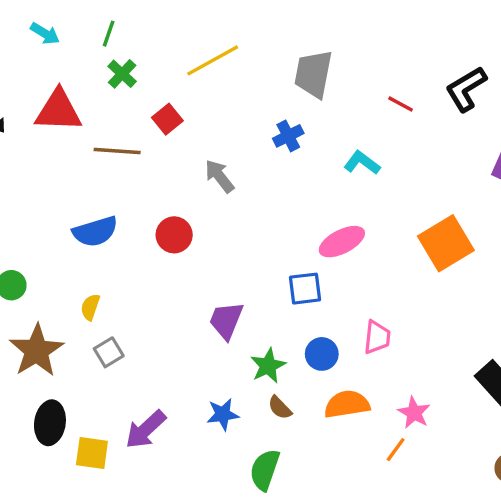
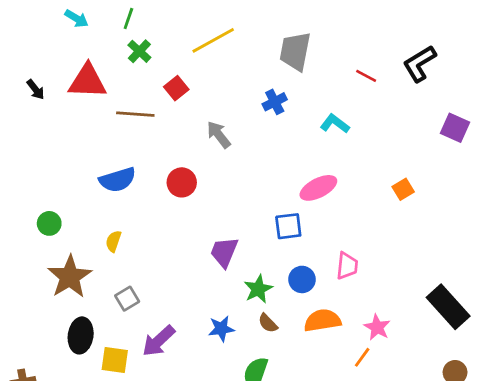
orange square: (446, 243) -> (403, 189), size x0.5
gray square: (109, 352) -> (127, 299), moved

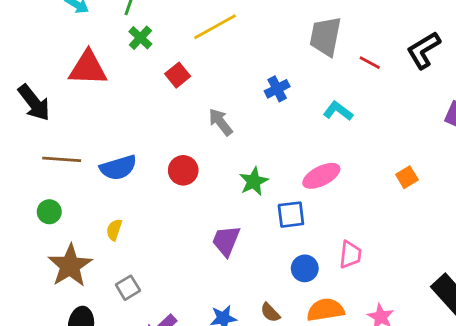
gray trapezoid: (295, 51) -> (325, 36), moved
black arrow: (36, 90) -> (34, 103), moved, size x1.8
brown line: (135, 114) -> (62, 159), moved
green star: (258, 289) -> (254, 181), moved

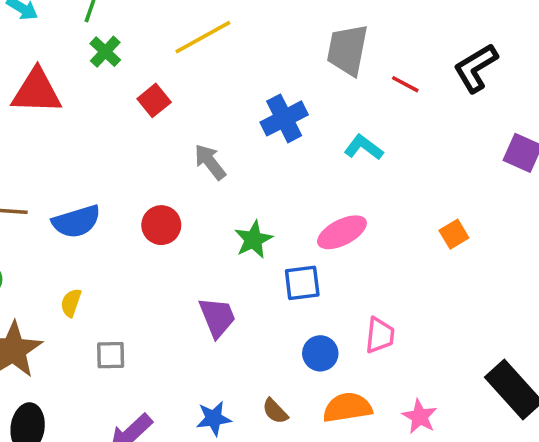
blue cross: (277, 89) -> (284, 118), size x1.4
purple trapezoid: (226, 241) -> (217, 317), turned 136
gray square: (128, 288) -> (111, 355), moved, turned 30

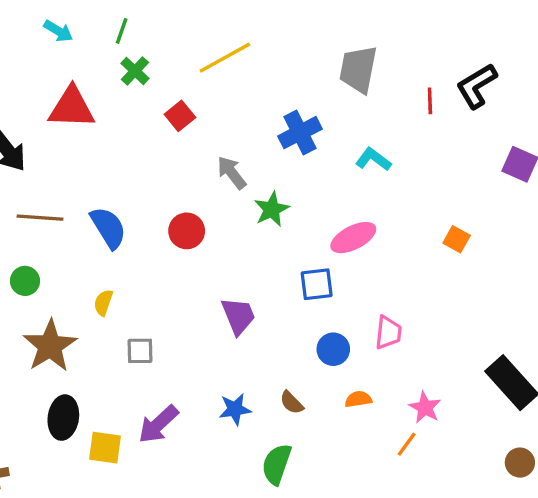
red line: (405, 84) -> (430, 101), moved, turned 60
blue semicircle: (76, 221) -> (108, 228), turned -105
orange square: (454, 234) -> (457, 239), turned -30
green star: (253, 240) -> (272, 209), moved
orange semicircle: (347, 408) -> (358, 399), size x0.6

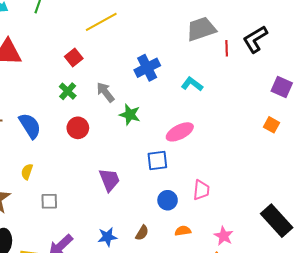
gray trapezoid: (358, 69) -> (201, 29), moved, turned 60
green cross: (135, 71) -> (68, 91), moved
green star: (272, 209) -> (130, 115), turned -30
orange square: (457, 239) -> (272, 125), moved
brown semicircle: (292, 403) -> (142, 233), turned -105

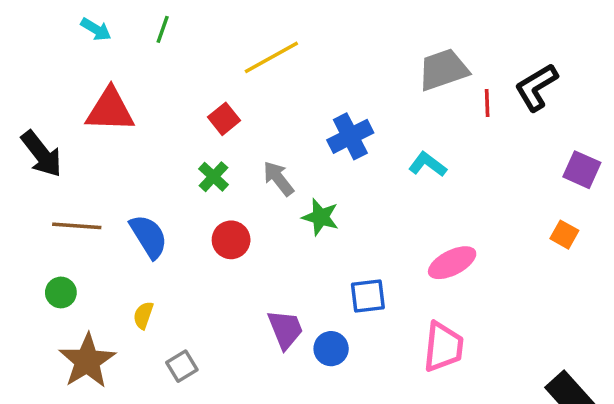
pink ellipse: (180, 132) -> (452, 263), moved
pink trapezoid: (201, 190) -> (443, 347), size x1.4
blue circle: (168, 200) -> (331, 349), moved
gray square: (49, 201) -> (182, 366), turned -30

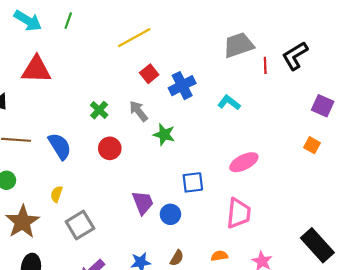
cyan arrow: (96, 29) -> (28, 21), size x1.5
red square: (224, 119) -> (149, 74), moved
gray square: (182, 366) -> (80, 225), size x1.5

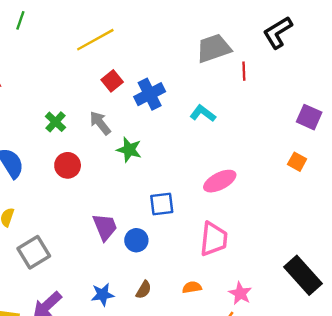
black L-shape: (295, 56) -> (278, 32), moved

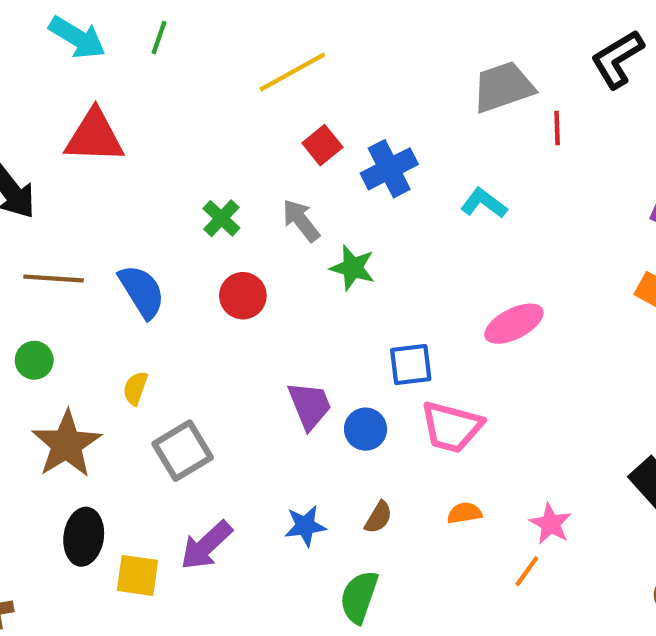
pink trapezoid: (214, 239) -> (452, 427), moved, turned 99

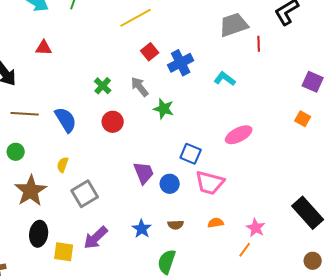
red triangle: (94, 136) -> (44, 48), size x0.6
blue square: (411, 365) -> (191, 154), turned 30
brown semicircle: (378, 517) -> (176, 225), turned 56
blue star: (305, 526) -> (142, 229), turned -30

